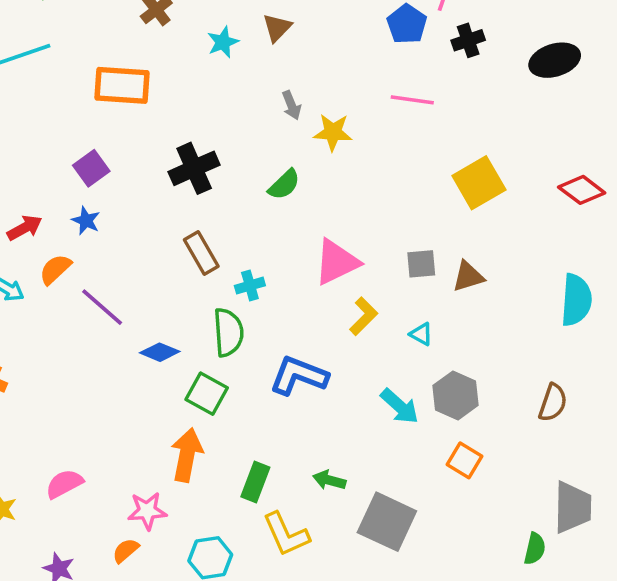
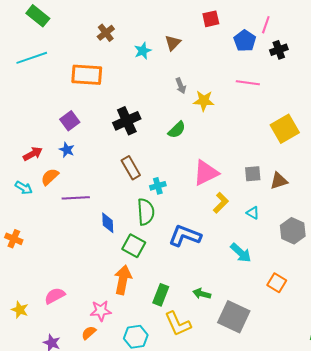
purple line: (102, 307) -> (76, 198), turned -44
blue diamond: (160, 352) -> (108, 223), turned 65
gray hexagon: (455, 395) -> (293, 231), moved

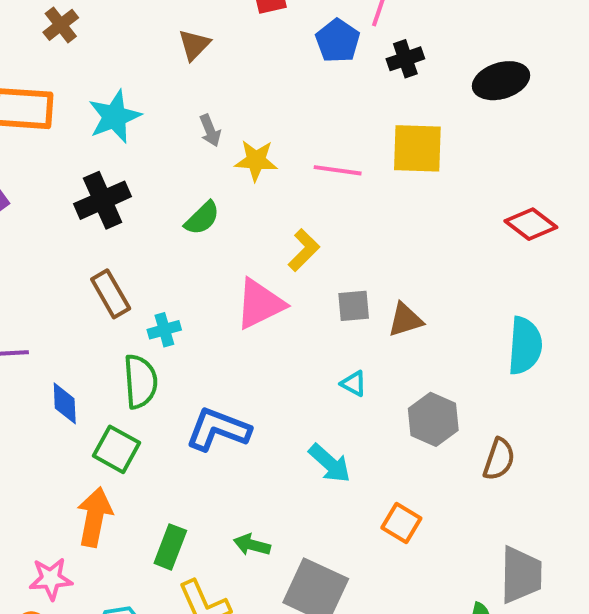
cyan star: (143, 51) -> (114, 117), moved, size x1.5
pink line: (248, 83) -> (338, 170), moved
yellow square: (285, 129) -> (417, 148), moved, turned 32
yellow L-shape: (221, 203) -> (304, 250), moved

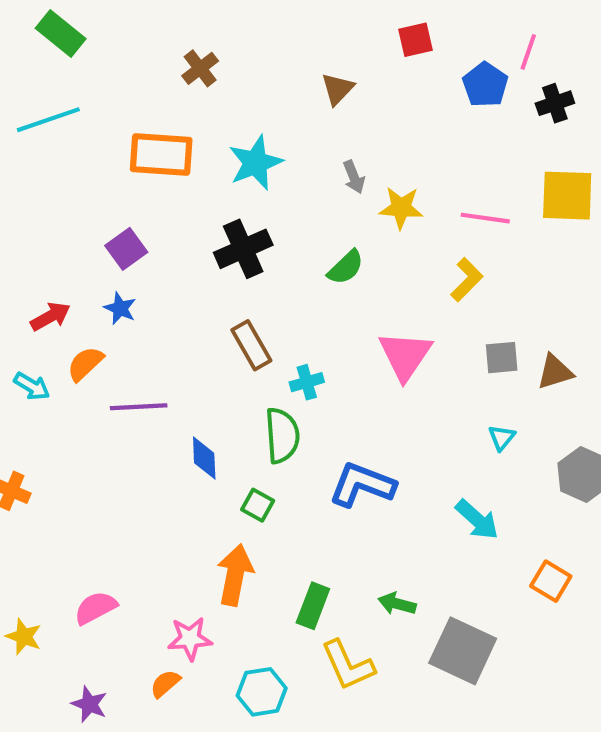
yellow L-shape: (304, 250) -> (467, 280), moved
pink triangle: (260, 304) -> (405, 355), turned -30
cyan triangle: (354, 384) -> (502, 438), turned 40
green square: (116, 449) -> (258, 505), size x0.7

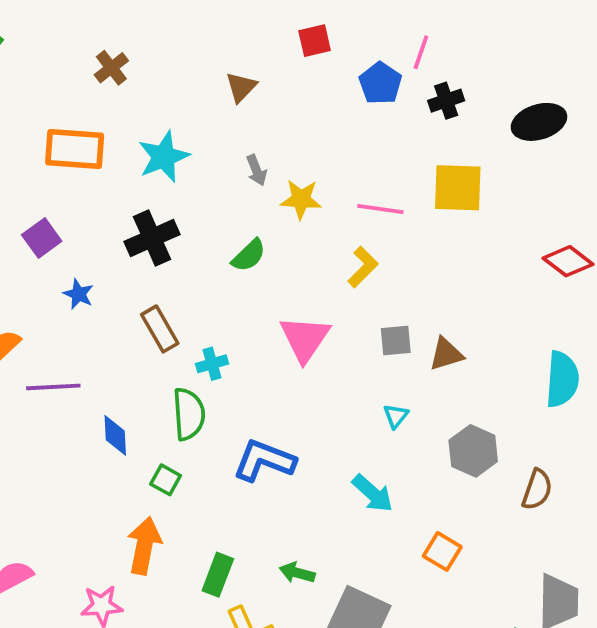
blue star: (120, 308) -> (78, 294), moved

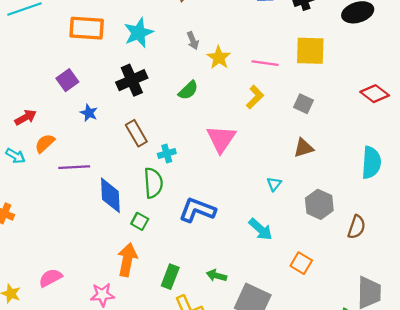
yellow star: (301, 199) -> (219, 58), turned 30
gray square: (396, 341) -> (303, 104), moved, turned 30
blue diamond: (115, 435) -> (110, 195), size x1.5

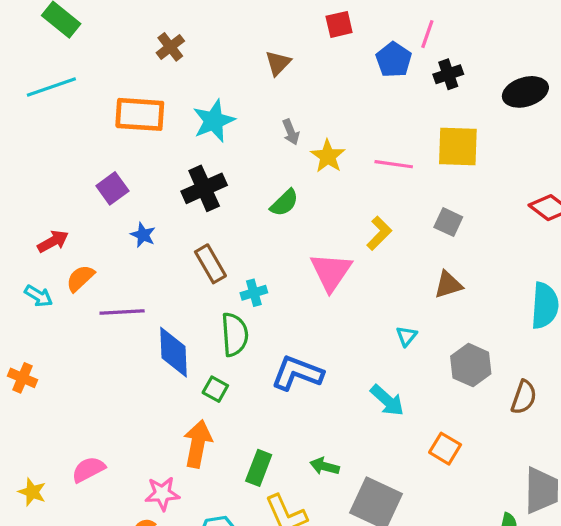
yellow L-shape: (255, 97) -> (379, 233), moved

